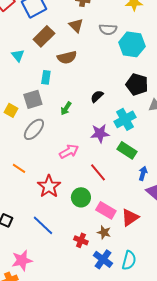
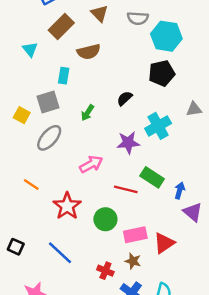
black pentagon: (137, 84) -> (162, 73), moved, turned -30
green rectangle: (127, 150) -> (152, 177), moved
red line: (98, 172) -> (126, 189), turned -36
pink rectangle: (106, 210) -> (135, 235), turned -42

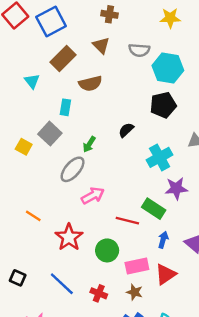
gray square: (48, 102) -> (50, 134), turned -30
gray ellipse: (49, 138) -> (73, 169), moved
purple star: (128, 143) -> (176, 188), moved
blue arrow: (180, 191) -> (163, 240), moved
red cross: (105, 271) -> (99, 293), moved

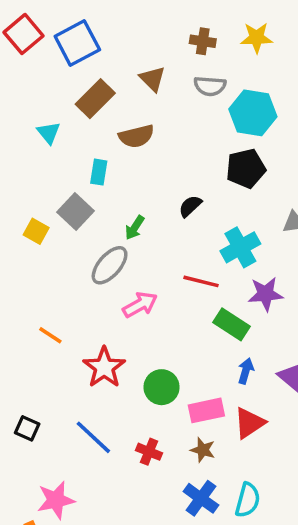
brown cross: (109, 14) -> (203, 41), moved
red line: (127, 221) -> (201, 281), moved

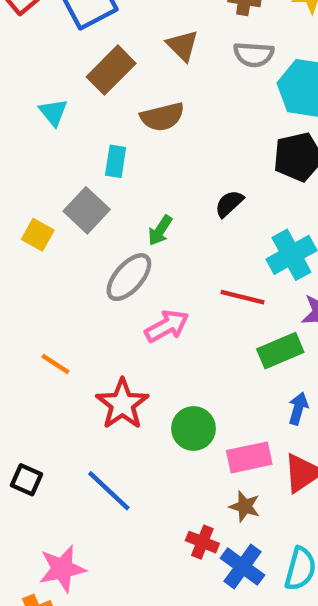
green rectangle: (231, 324) -> (280, 351), turned -56
red cross: (149, 452) -> (202, 542), moved

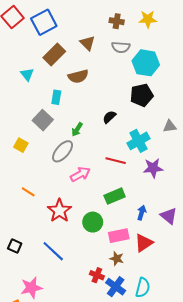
yellow square: (38, 235) -> (21, 145), moved
green rectangle: (280, 351) -> (115, 196), moved

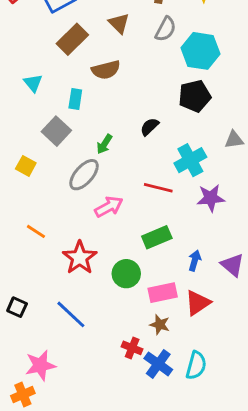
gray semicircle: (121, 47) -> (166, 29), turned -66
cyan triangle: (27, 74) -> (33, 83), moved

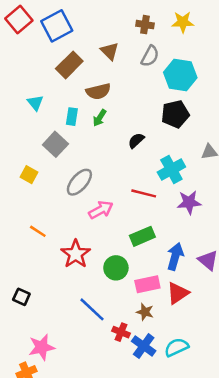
green arrow: (104, 144) -> (100, 118), moved
blue arrow: (195, 261) -> (175, 256), size x1.5
blue line: (71, 314) -> (92, 309), moved
cyan semicircle: (196, 365) -> (176, 347), turned -130

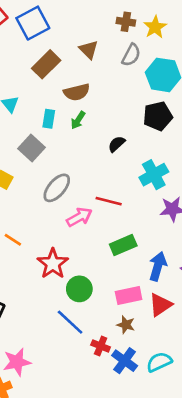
yellow star: (183, 22) -> (155, 27), moved, turned -30
red line: (144, 193) -> (109, 201), moved
green circle: (116, 268) -> (79, 289), moved

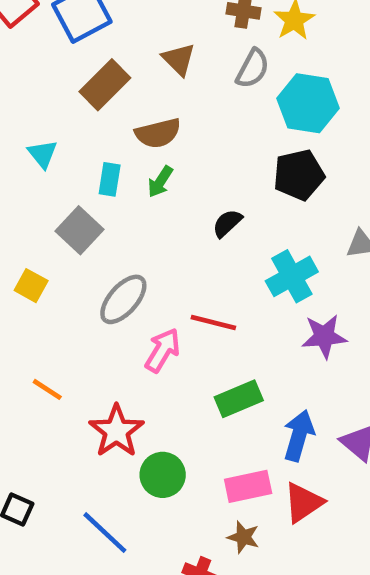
pink arrow: (79, 217) -> (163, 350), turned -30
blue line: (70, 322) -> (105, 533), moved

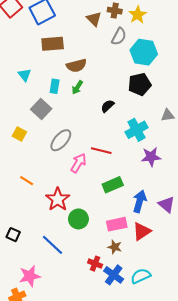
brown triangle: (179, 59) -> (94, 19), moved
brown rectangle: (105, 85) -> (53, 44), turned 40

